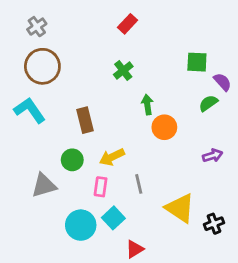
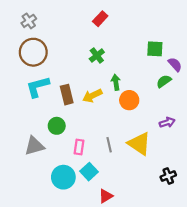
cyan L-shape: (30, 110) -> (38, 87), moved, turned -70
yellow arrow: (112, 157) -> (92, 96), moved
yellow triangle: (180, 208) -> (139, 144), moved

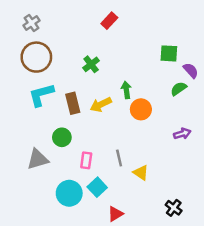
green cross: (97, 56) -> (91, 64), moved
yellow triangle: (139, 144) -> (141, 173), moved, size x0.6
black cross: (168, 176) -> (174, 208), moved, turned -32

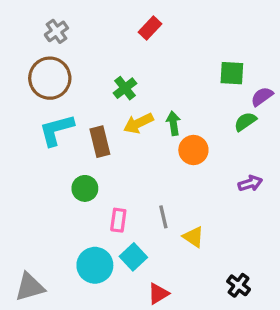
gray cross: (31, 23) -> (56, 31), moved
purple semicircle: (191, 70) -> (262, 97), turned -84
yellow arrow: (101, 104) -> (138, 123), moved
gray triangle: (38, 159) -> (30, 287), moved

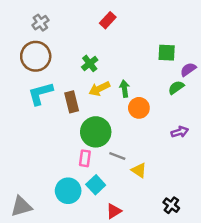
green circle: (85, 188) -> (96, 132), moved, size x1.6
gray line: (163, 217) -> (117, 156), turned -56

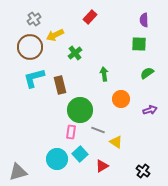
purple semicircle: (188, 69) -> (144, 20), moved, turned -56
yellow arrow: (99, 89) -> (55, 35), moved
orange circle: (139, 108) -> (121, 99), moved
red triangle: (114, 211) -> (102, 166), moved

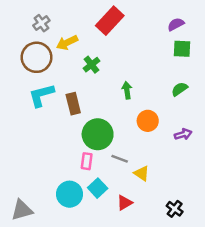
red rectangle: (90, 17) -> (110, 21), size x1.6
purple semicircle: (144, 20) -> (176, 24), turned 64
green square: (139, 44) -> (182, 49), moved

